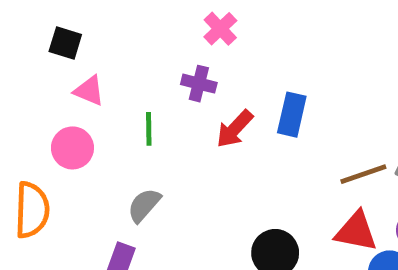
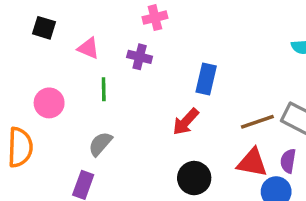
pink cross: (220, 29) -> (155, 18), turned 30
pink triangle: (89, 91) -> (88, 48), moved
red arrow: (235, 129) -> (186, 122), moved

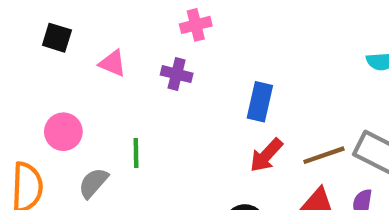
green line: (104, 89) -> (136, 153), moved
red arrow: (186, 122) -> (266, 155), moved
gray semicircle: (100, 144) -> (93, 183), moved

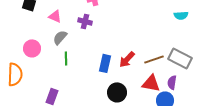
blue rectangle: (260, 102) -> (105, 63), moved
gray semicircle: (93, 183) -> (60, 37), moved

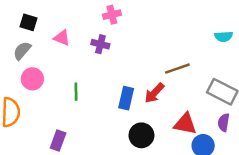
gray semicircle: (60, 37) -> (22, 51), moved
brown line: (154, 59) -> (177, 69), moved
purple semicircle: (172, 82) -> (224, 122), moved

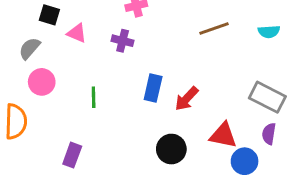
black square: (29, 22) -> (49, 15), moved
brown line: (177, 69) -> (214, 29), moved
blue rectangle: (126, 98) -> (153, 88), moved

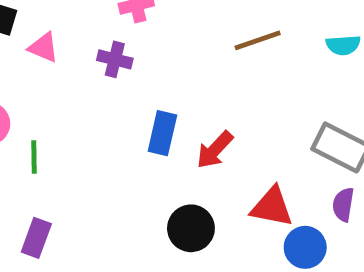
green line: (94, 97) -> (34, 157), moved

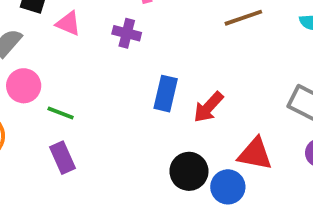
green line: (34, 157) -> (61, 113), turned -68
purple rectangle: (36, 238) -> (63, 158), moved, turned -44
blue circle: (305, 247) -> (228, 187), moved

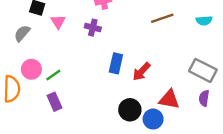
pink triangle: (68, 24) -> (58, 22), turned 35
pink circle: (24, 86) -> (31, 69), moved
green line: (61, 113) -> (53, 75), turned -56

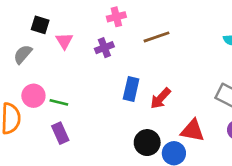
brown line: (162, 18) -> (157, 37), moved
purple cross: (93, 28) -> (104, 48), turned -35
green line: (53, 75) -> (59, 102), turned 49

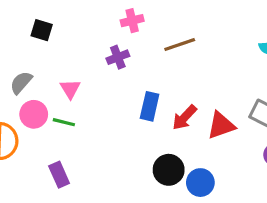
pink triangle: (64, 41) -> (70, 89), moved
gray semicircle: (23, 54) -> (21, 83), moved
red triangle: (193, 131) -> (221, 125), moved, turned -30
purple rectangle: (60, 133) -> (59, 175), moved

